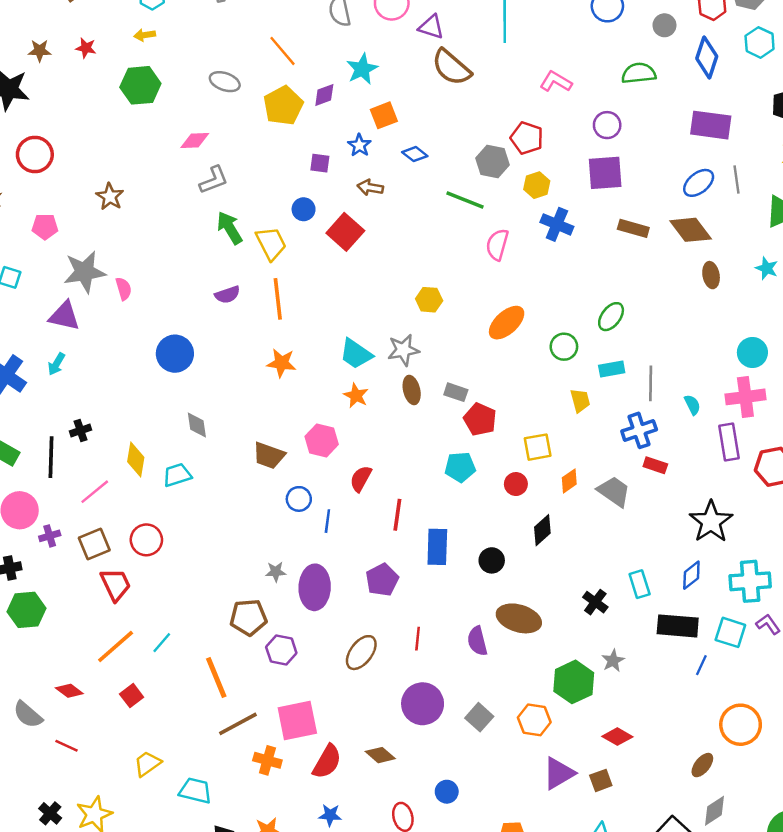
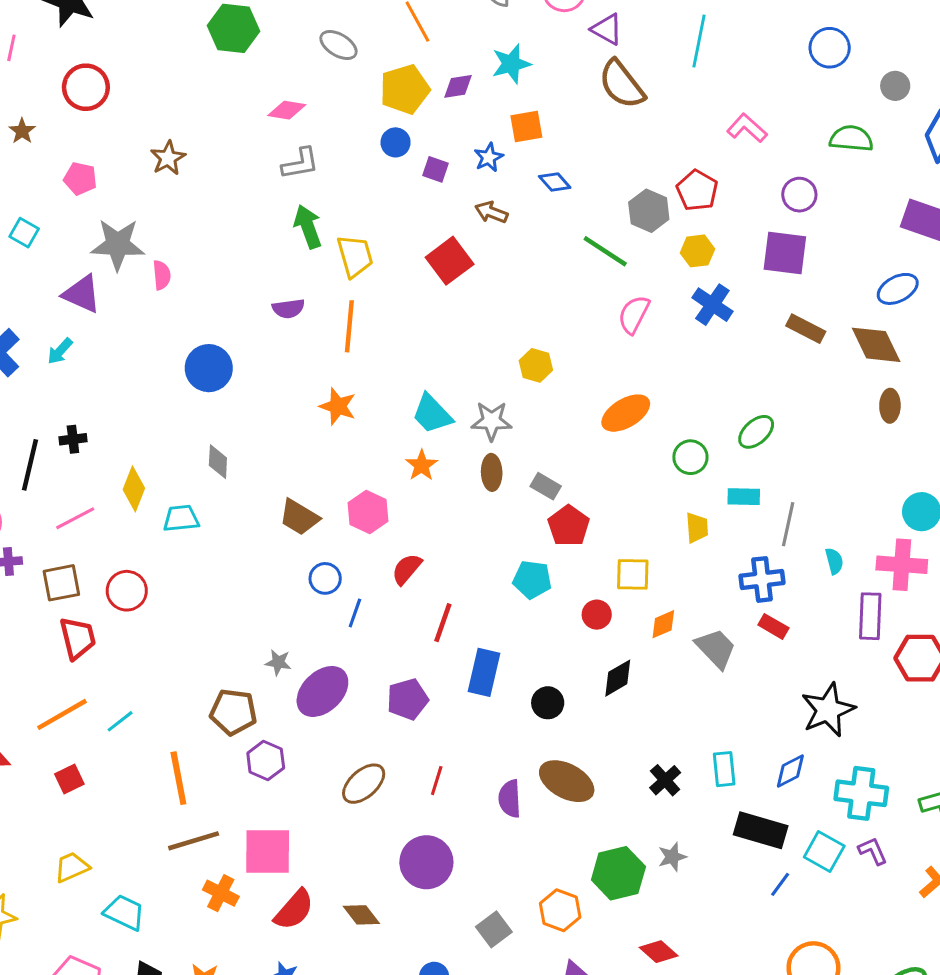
blue circle: (304, 209) -> (396, 142), moved
purple ellipse: (315, 587) -> (322, 691), turned 33
gray square: (479, 717) -> (494, 929), moved

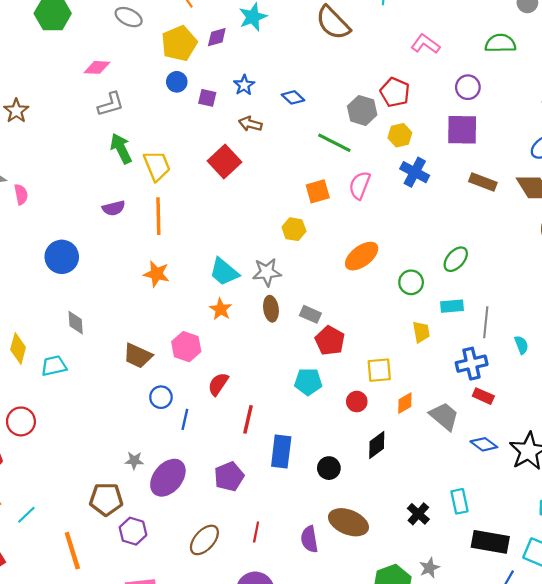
orange square: (526, 127) -> (318, 191), moved
blue diamond: (790, 771) -> (484, 444), moved, turned 70

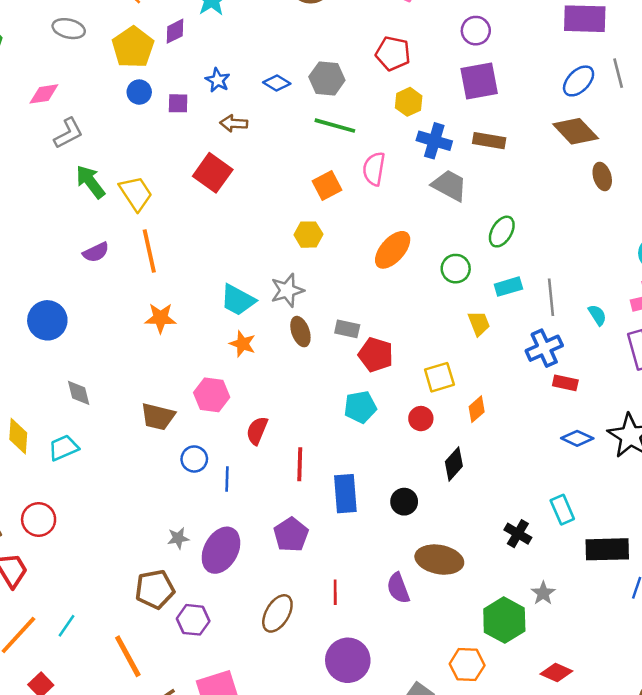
gray hexagon: (362, 110) -> (327, 78), moved
brown rectangle: (483, 182) -> (489, 141), moved
gray trapezoid: (444, 416) -> (449, 185), moved

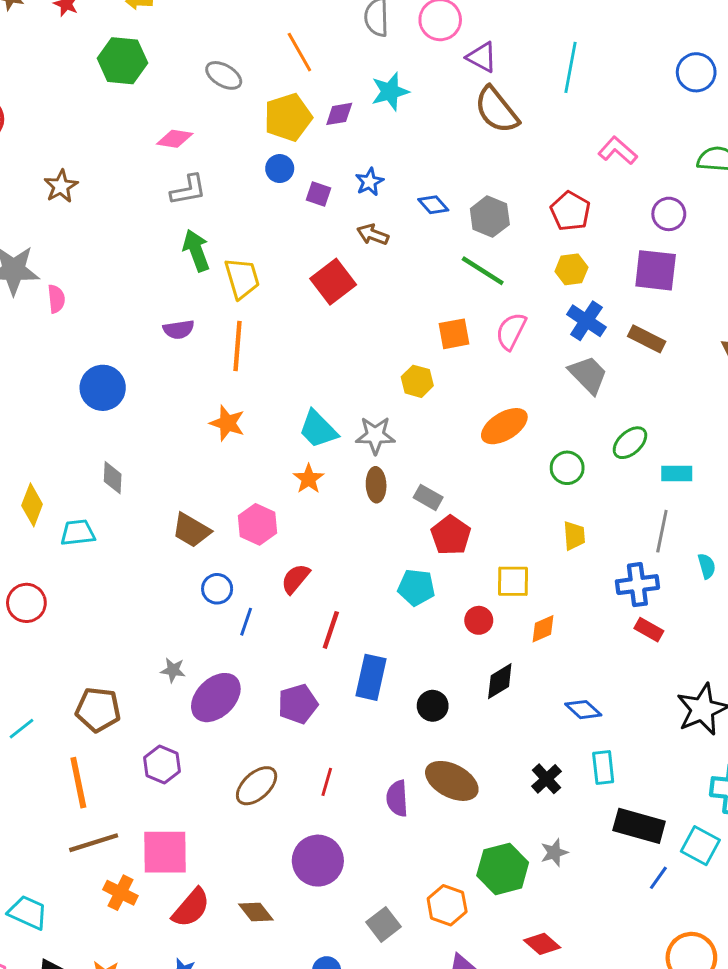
cyan rectangle: (508, 287) -> (677, 474), moved
blue diamond: (577, 438) -> (583, 710), moved
brown pentagon: (155, 589) -> (98, 710), moved

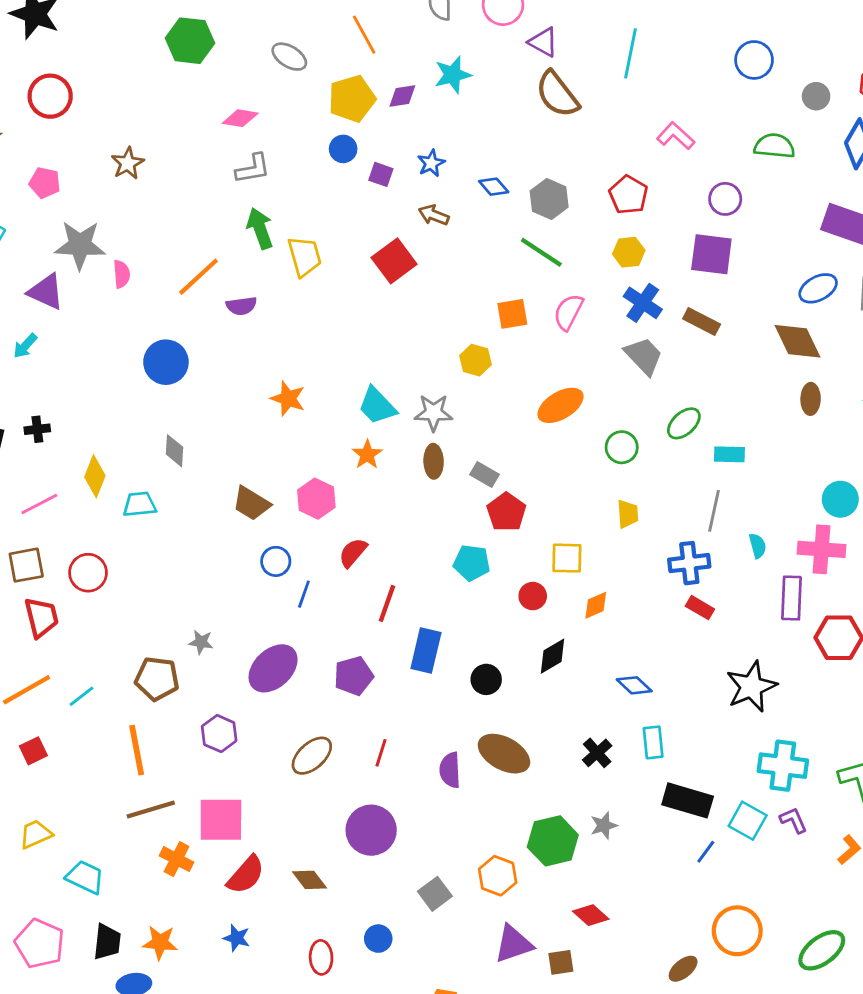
orange line: (237, 346) -> (198, 277), moved, turned 42
gray star: (173, 670) -> (201, 642), moved

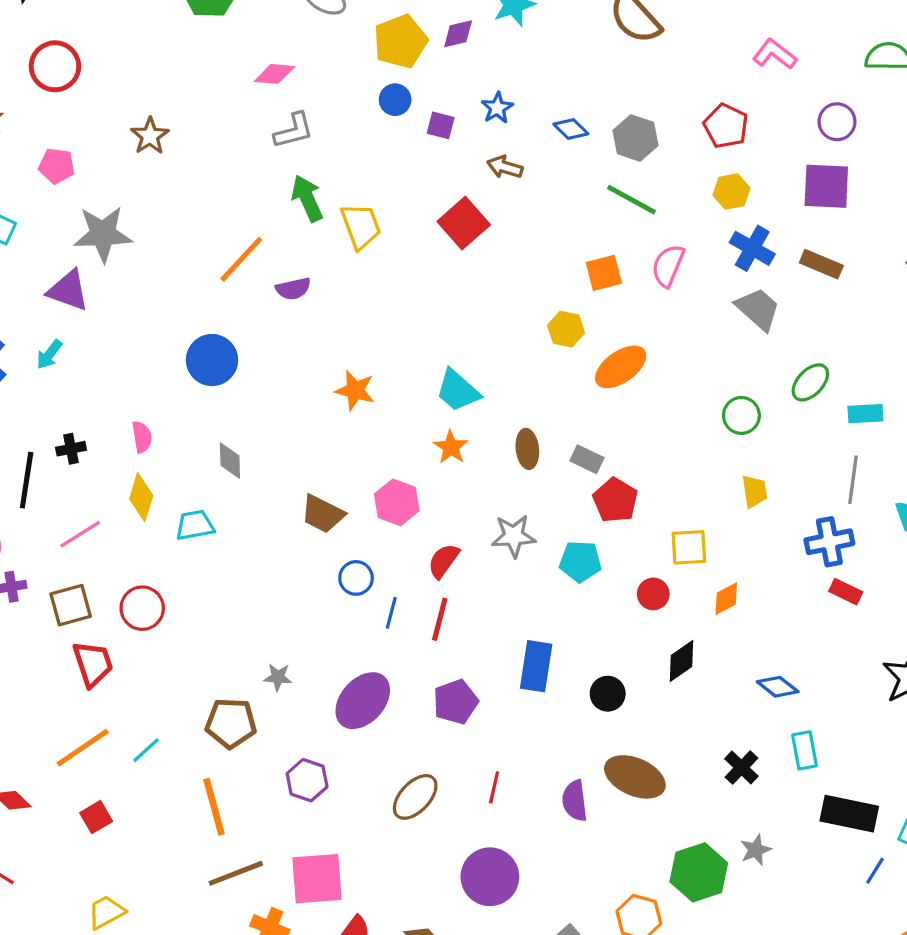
pink semicircle: (122, 274) -> (142, 437), moved
orange ellipse: (561, 405) -> (621, 367), moved
gray star: (433, 413) -> (514, 536), moved
red line: (387, 603) -> (440, 619), moved

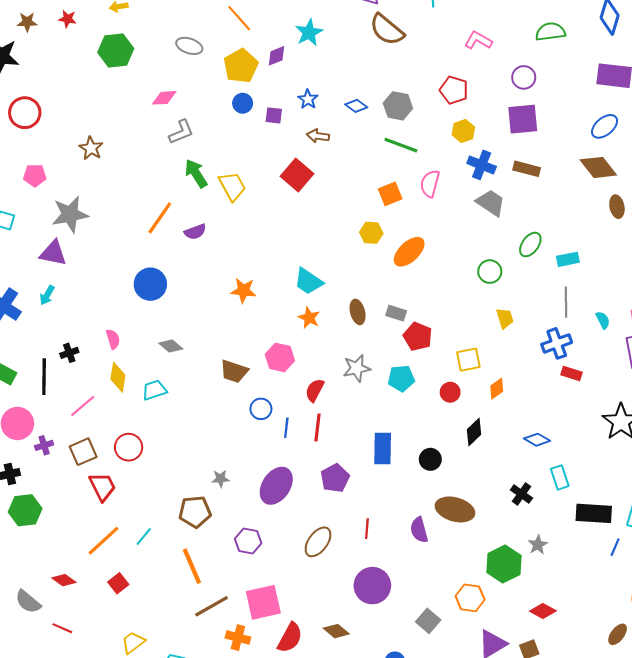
gray diamond: (230, 461) -> (171, 346), turned -40

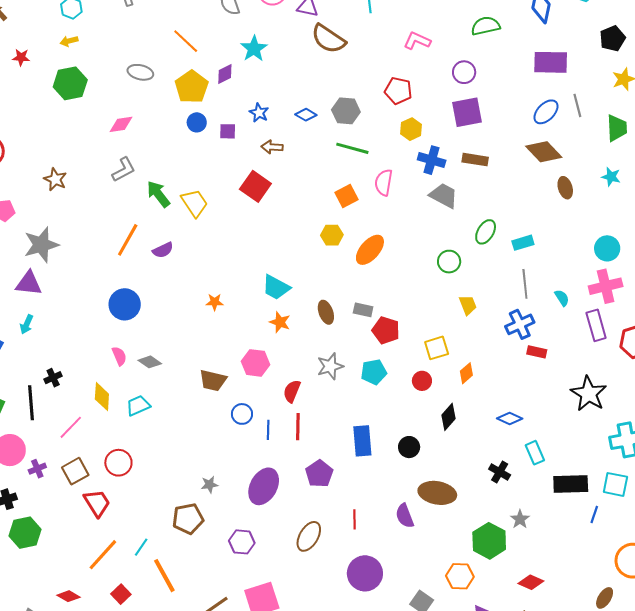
gray L-shape: (181, 132) -> (124, 170), moved
orange star: (243, 291) -> (215, 302), size x0.7
pink semicircle: (113, 339) -> (119, 356), moved
orange line: (192, 566) -> (164, 576), moved

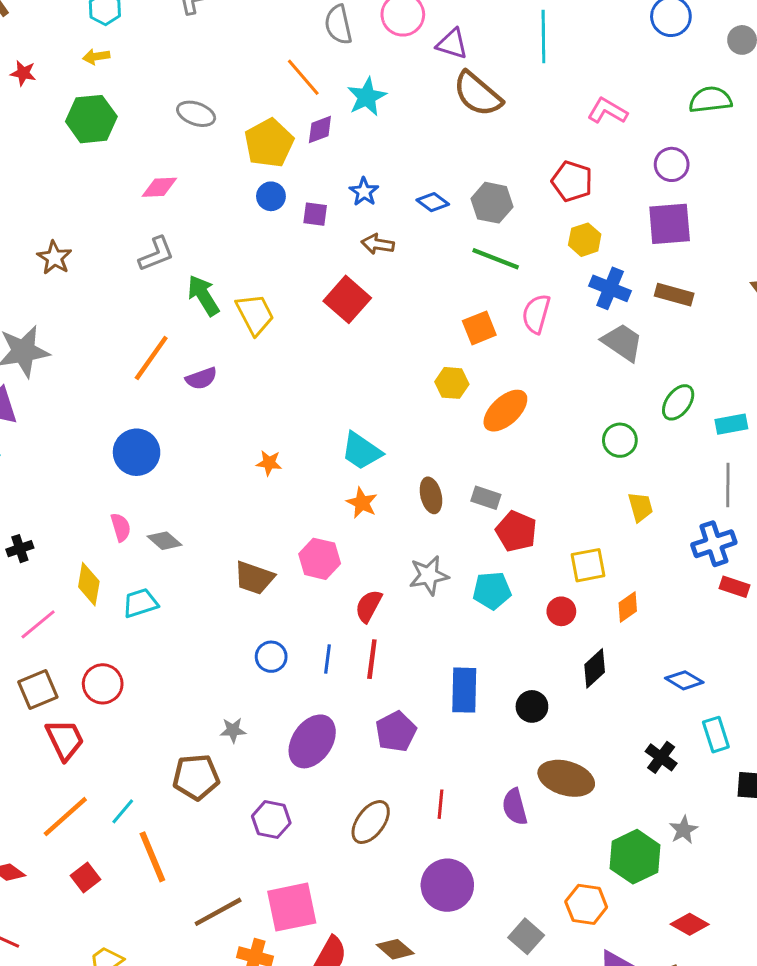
orange line: (186, 41) -> (303, 77), moved
blue circle: (242, 414) -> (271, 657), moved

